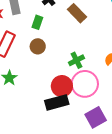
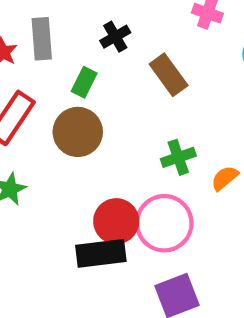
brown circle: (38, 46) -> (78, 132), size x1.5
green cross: (77, 60) -> (178, 157), moved

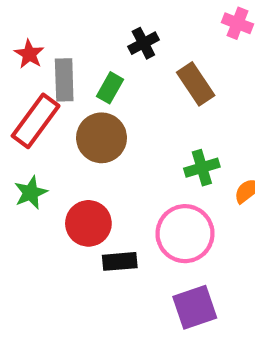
gray rectangle: (42, 39) -> (64, 80), moved
red circle: (116, 221) -> (88, 223), moved
black rectangle: (101, 253) -> (120, 261), size x0.7

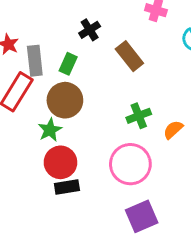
green star: (31, 193) -> (50, 130), moved
black rectangle: (120, 261) -> (67, 187), moved

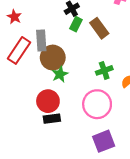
gray rectangle: (35, 61) -> (41, 41), moved
green rectangle: (68, 64) -> (76, 24), moved
green star: (50, 130) -> (60, 74), moved

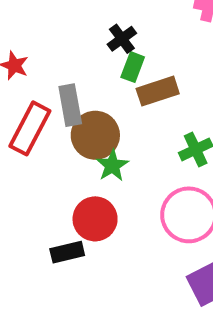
brown rectangle: (99, 28) -> (158, 91), moved, turned -66
black rectangle: (52, 119) -> (67, 252), moved

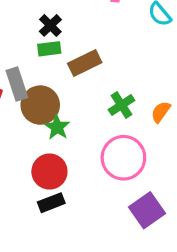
green rectangle: (133, 67) -> (49, 49), moved, turned 70
black rectangle: (67, 252) -> (51, 203), moved

